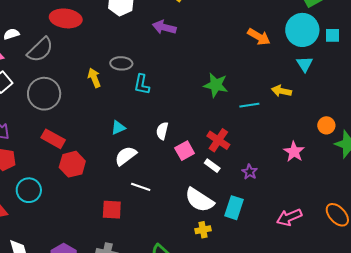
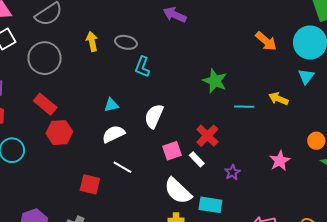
yellow arrow: (94, 78) -> (92, 41), moved
white semicircle: (162, 131) -> (154, 116), size x1.4
pink square: (185, 151) -> (172, 151), moved
cyan rectangle: (234, 208) -> (210, 205), turned 70

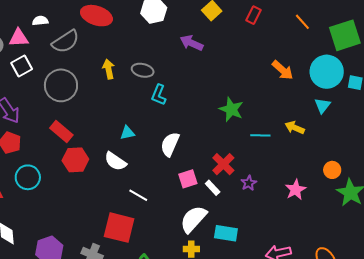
white semicircle: (113, 134) -> (115, 161), moved, turned -120
purple star: (232, 172) -> (249, 183), moved
red square: (90, 184) -> (119, 228), moved, size x1.5
white semicircle: (178, 191) -> (193, 219), turned 88

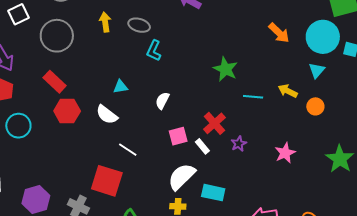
white semicircle: (170, 144) -> (162, 101), size x0.7
orange circle: (332, 170) -> (315, 106), moved

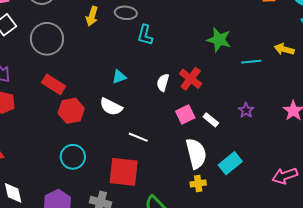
yellow arrow: (105, 22) -> (92, 16), turned -144
red cross: (214, 123) -> (191, 79), moved
cyan circle: (18, 126) -> (73, 157), moved
white semicircle: (182, 177) -> (196, 154), turned 132
cyan rectangle: (213, 193) -> (230, 163), turned -40

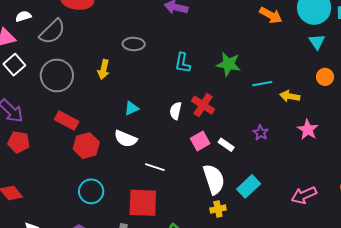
yellow arrow: (92, 16) -> (104, 69), moved
cyan L-shape: (145, 35) -> (183, 63), moved
yellow arrow: (284, 49) -> (290, 96), moved

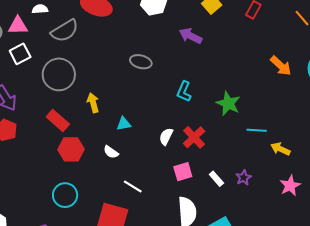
yellow arrow: (104, 69) -> (93, 103), moved, turned 138
white semicircle: (126, 139) -> (111, 152), size x0.7
white rectangle: (226, 145) -> (216, 179), moved

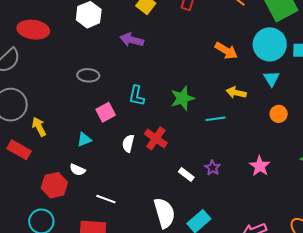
yellow arrow: (93, 103) -> (39, 127), moved
green star: (228, 103) -> (182, 98), turned -30
red hexagon: (71, 149) -> (54, 185), moved
yellow arrow: (280, 149) -> (236, 93), moved
pink square: (183, 172) -> (106, 112), moved

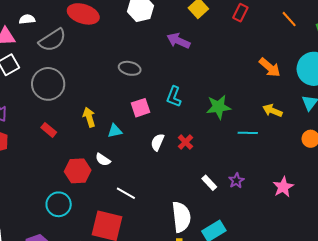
yellow arrow: (39, 127) -> (89, 117), moved
red cross: (156, 138) -> (185, 142), size x0.7
red rectangle: (19, 150) -> (49, 130), size x0.7

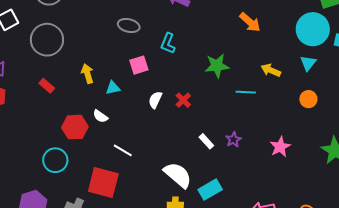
orange arrow: (270, 67) -> (250, 22), moved
cyan L-shape: (174, 97) -> (168, 43), moved
white semicircle: (181, 217) -> (178, 175), turned -44

